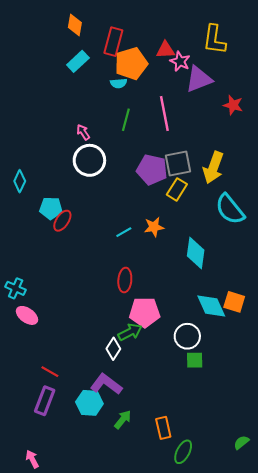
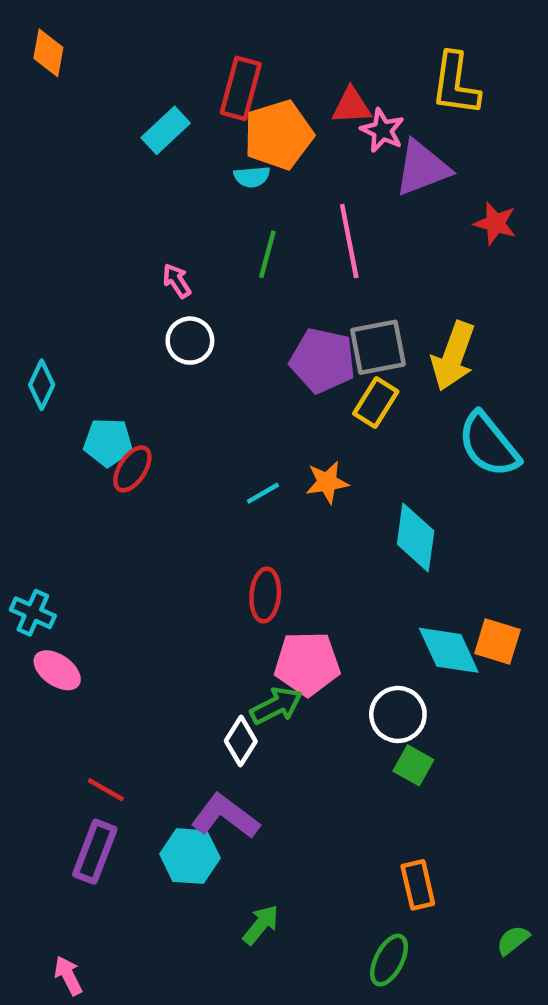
orange diamond: (75, 25) -> (48, 53), moved
white circle: (89, 160) -> (190, 341), size x0.7
green square: (195, 360) -> (413, 765), turned 30
green arrow: (123, 420) -> (261, 925), moved
orange rectangle: (163, 428) -> (418, 885), moved

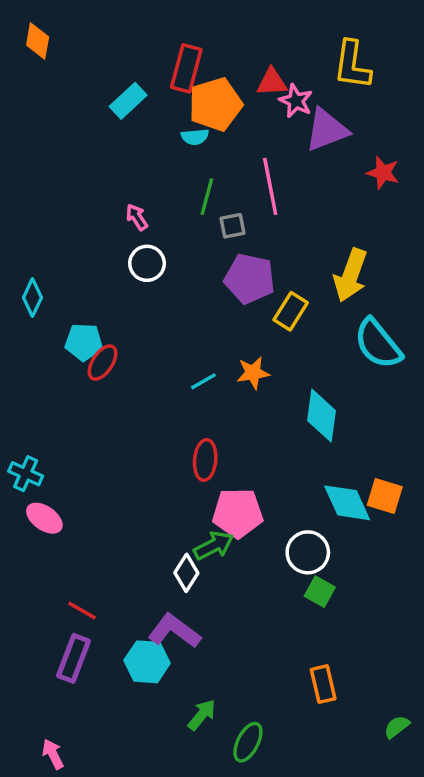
gray square: (378, 347) -> (233, 226), moved, size x0.6
green ellipse: (389, 960) -> (248, 742), moved

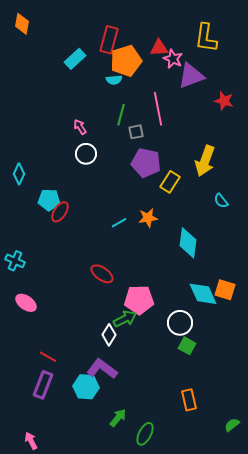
cyan semicircle: (378, 344) -> (221, 201), size x0.5
red ellipse: (205, 460) -> (102, 274), moved, turned -60
cyan cross: (26, 474) -> (15, 261), moved

